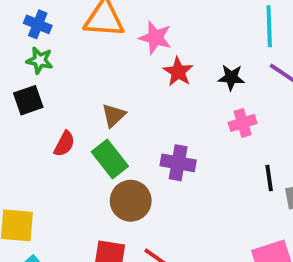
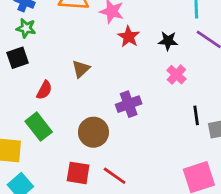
pink cross: (243, 123) -> (176, 75), turned -30
green rectangle: (110, 159) -> (39, 127), moved
purple cross: (178, 163) -> (129, 104), turned -30

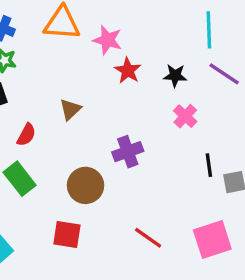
red line: (115, 176) -> (148, 238), moved

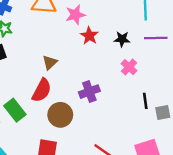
pink star: (107, 40) -> (75, 15), turned -30
purple line: (224, 74) -> (156, 38), turned -35
red semicircle: (26, 135) -> (42, 90), moved, size x1.5

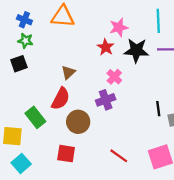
pink star: (75, 15) -> (119, 27), moved
black star: (122, 39) -> (136, 50), size x1.6
pink cross: (129, 67) -> (114, 77), moved

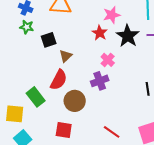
black star: (136, 50) -> (128, 36), turned 30
black square: (19, 64) -> (49, 40), moved

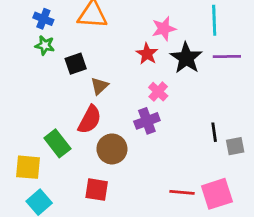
red line: (112, 132) -> (182, 192), moved, turned -30

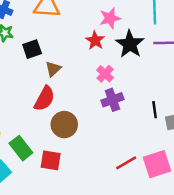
purple cross: (147, 121) -> (112, 100), moved
green rectangle: (57, 143) -> (21, 148), moved
red line: (182, 192) -> (126, 163), turned -35

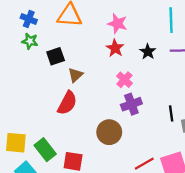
pink star: (110, 18) -> (117, 24), moved, turned 30
black star: (130, 44) -> (148, 52), size x0.6
brown circle: (64, 125) -> (109, 132), moved

